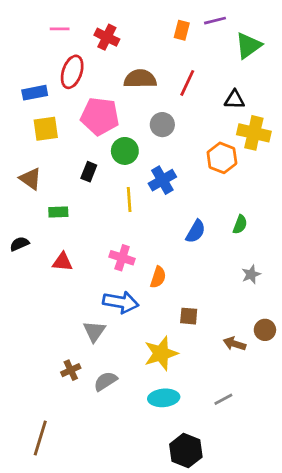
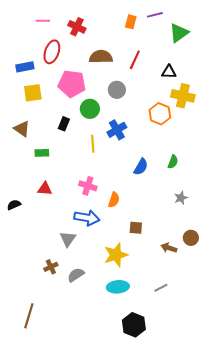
black semicircle: (19, 244) -> (14, 205), moved

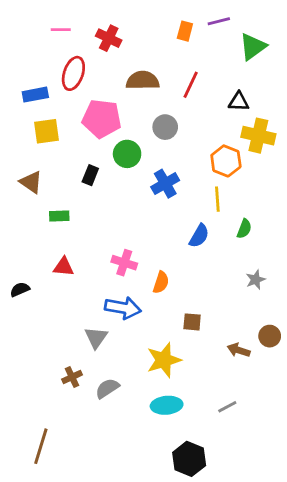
yellow line: (93, 144) -> (217, 199), moved

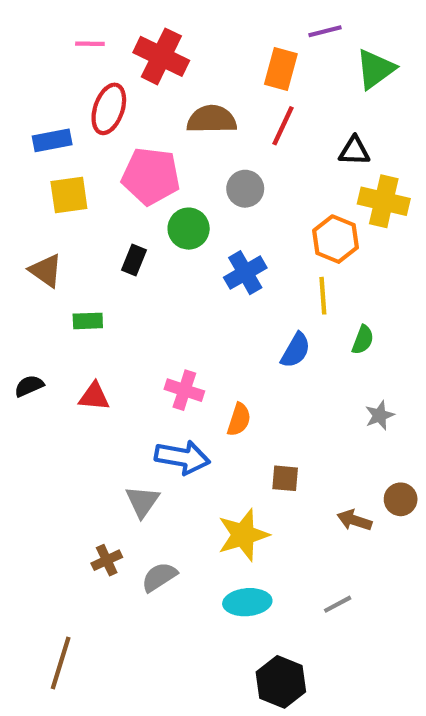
orange rectangle: (185, 31) -> (281, 69), moved, size x1.4
red cross: (109, 38) -> (161, 56), size x1.4
black semicircle: (20, 289) -> (29, 386), moved

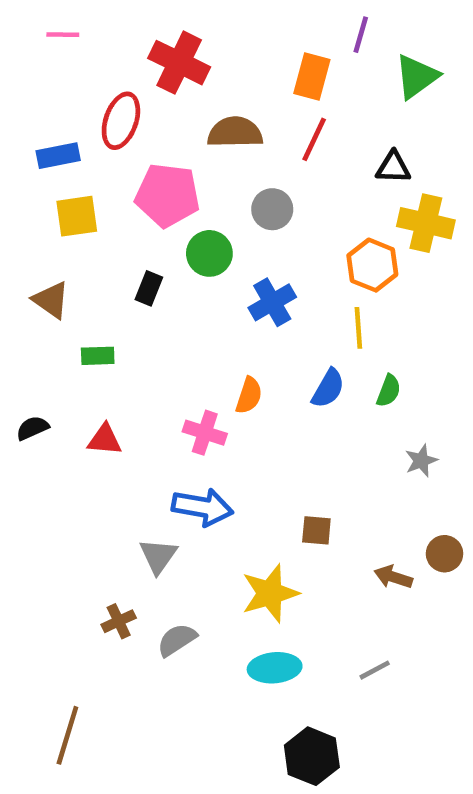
purple line: (325, 31) -> (361, 35), turned -60
pink line: (90, 44) -> (63, 35), moved
green semicircle: (363, 340) -> (389, 391), moved
orange semicircle: (239, 420) -> (249, 395), moved

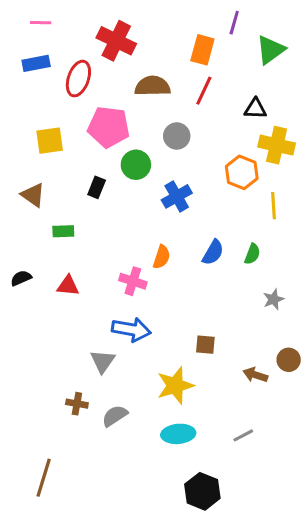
blue rectangle: (58, 156) -> (36, 63), moved
yellow line: (358, 328) -> (274, 206), moved
brown cross: (119, 621) -> (77, 404), turned 35

